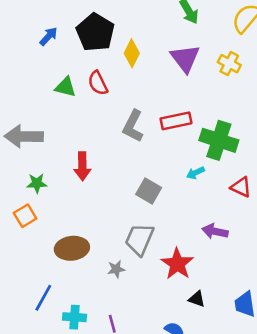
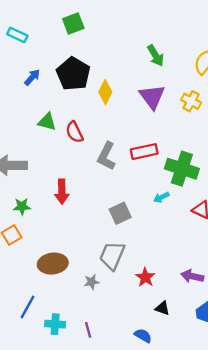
red semicircle: (98, 83) -> (74, 132), moved
gray square: (149, 191) -> (120, 213), turned 35
purple arrow: (215, 231) -> (192, 276), moved
red star: (177, 264) -> (145, 277), size x0.7

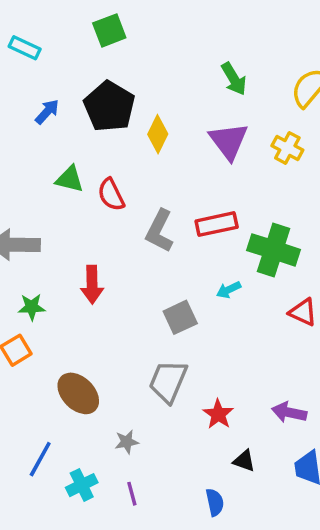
cyan arrow: (161, 197) -> (229, 290), moved
brown ellipse: (53, 264) -> (78, 393), turned 52
gray star: (92, 282) -> (127, 442), moved
cyan cross: (55, 324) -> (82, 485), turned -30
blue semicircle: (143, 336) -> (215, 502), turned 48

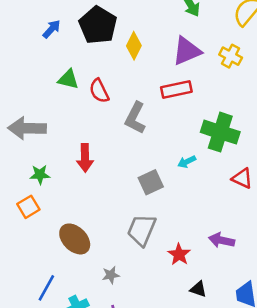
purple triangle: (229, 141) -> (187, 51), turned 44
red rectangle: (217, 224) -> (176, 90), moved
purple arrow: (289, 412) -> (222, 240), moved

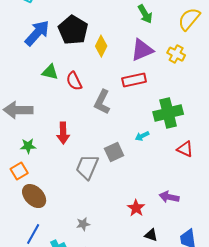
blue arrow: (52, 29) -> (37, 33), size x1.8
green cross: (220, 132) -> (168, 113), turned -32
gray trapezoid: (142, 230) -> (87, 167), moved
brown ellipse: (75, 239) -> (34, 196), moved

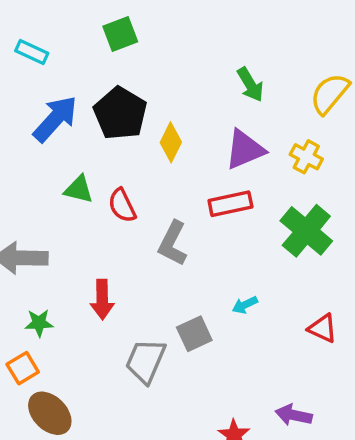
green cross: (168, 113) -> (306, 231), moved, turned -36

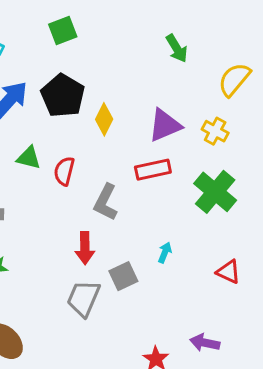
green arrow: (250, 85) -> (177, 48), moved
red semicircle: (122, 206) -> (64, 171), turned 40
red arrow: (102, 299) -> (85, 248), moved
cyan arrow: (245, 305) -> (165, 252), turned 138

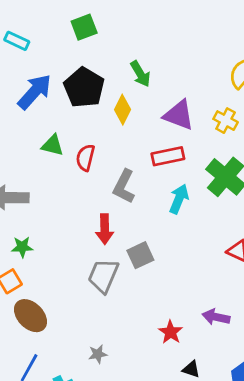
green arrow: (177, 48) -> (140, 74), moved
purple triangle: (165, 125) -> (179, 115), turned 44
cyan arrow: (165, 252) -> (179, 199), moved, size x1.5

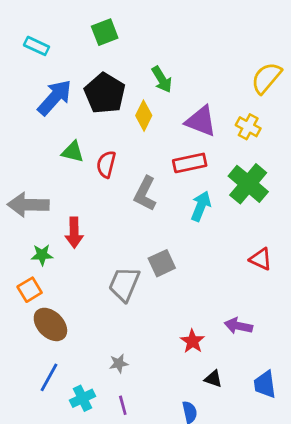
red arrow: (105, 229) -> (74, 233), moved

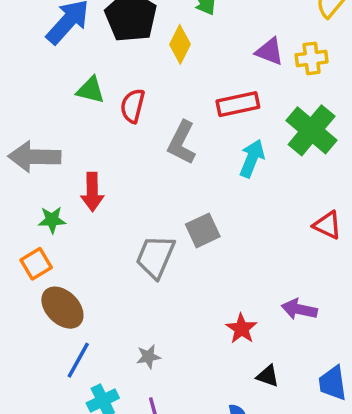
purple triangle: (201, 121) -> (269, 51), moved, size x0.7
yellow cross: (248, 127) -> (312, 58), turned -35
blue line: (49, 377) -> (78, 360), moved

